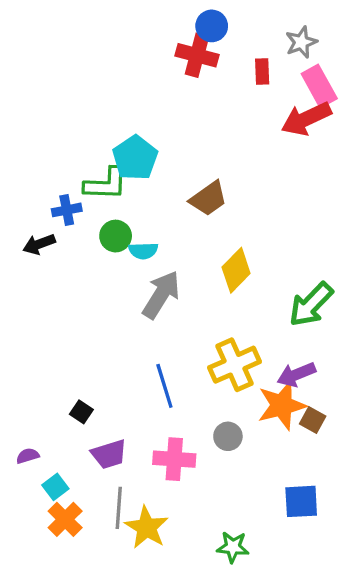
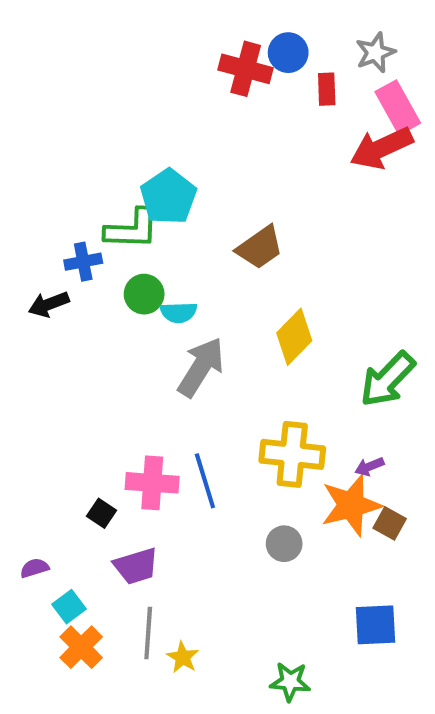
blue circle: (212, 26) -> (288, 53), moved
yellow cross: (234, 365) -> (292, 454), turned 30
purple arrow: (296, 374) -> (369, 467), size x0.6
pink cross: (174, 459) -> (152, 483), moved
yellow star: (147, 528) -> (183, 657), size x0.6

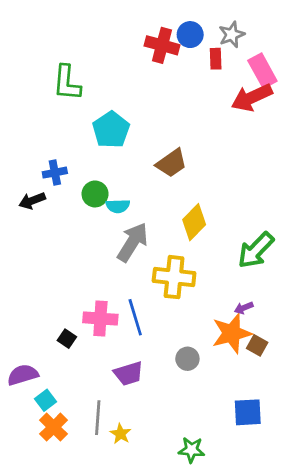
gray star: (375, 53) -> (232, 35), moved
green L-shape: (132, 229) -> (67, 83), moved, turned 93
yellow cross: (292, 454) -> (174, 277), moved
purple trapezoid: (136, 566) -> (129, 373), moved
purple semicircle: (34, 568) -> (23, 375), size x1.6

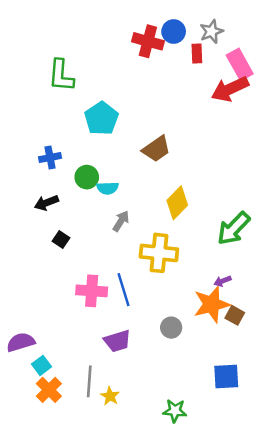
black arrow: (32, 201) -> (46, 203), moved
gray arrow: (133, 242) -> (121, 221), size x0.6
black square: (67, 339) -> (61, 239), moved

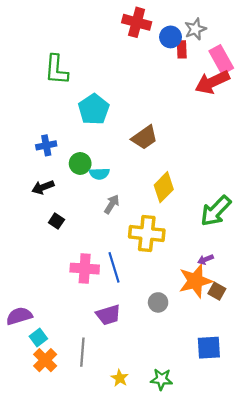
blue circle: (174, 32) -> (170, 37), moved
red cross: (148, 41) -> (137, 22), moved
yellow star: (110, 396) -> (120, 378), moved

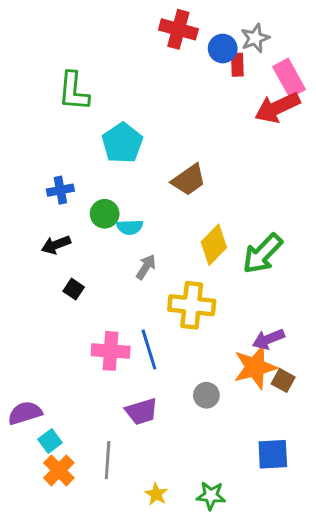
green arrow: (216, 211) -> (262, 254), moved
purple arrow: (206, 259) -> (268, 339), size x1.5

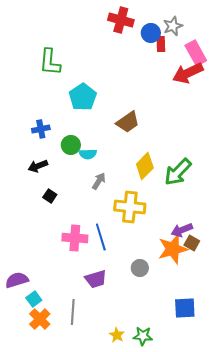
brown square: (283, 380) -> (192, 243), moved
yellow star: (156, 494) -> (117, 335), moved

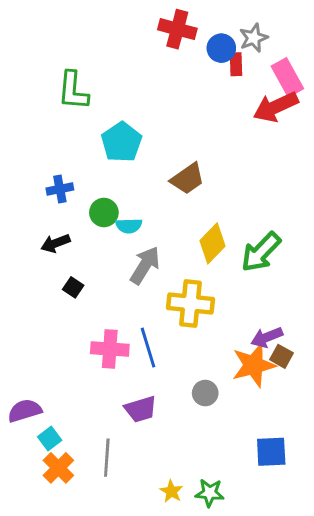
gray arrow: (99, 181) -> (145, 265), size x1.5

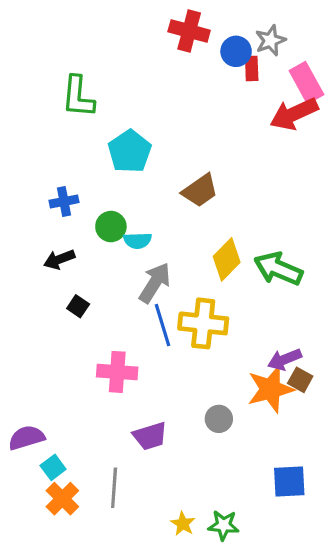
green arrow: (261, 252) -> (278, 269), turned 69
blue line: (148, 348) -> (163, 325), moved

